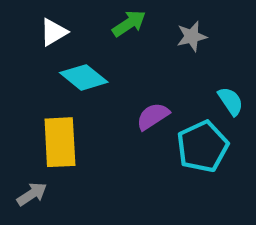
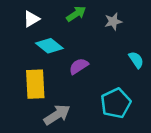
purple semicircle: (153, 116) -> (79, 66), moved
cyan pentagon: (203, 147) -> (116, 103), moved
gray arrow: (32, 194) -> (57, 115), moved, size x1.5

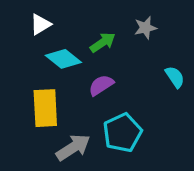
green arrow: (76, 14) -> (103, 42), moved
cyan pentagon: (116, 103) -> (122, 133), moved

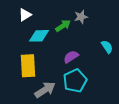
gray star: (145, 28) -> (81, 17), moved
cyan diamond: (63, 59) -> (39, 36), turned -40
purple semicircle: (101, 85) -> (71, 57), moved

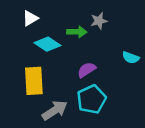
green arrow: (63, 26) -> (77, 32), turned 35
cyan diamond: (39, 36) -> (47, 44), turned 35
cyan semicircle: (107, 47) -> (131, 58), turned 144

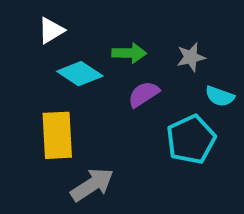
gray star: (99, 21) -> (191, 57), moved
purple semicircle: (87, 70) -> (144, 94), moved
cyan pentagon: (91, 99) -> (191, 139), moved

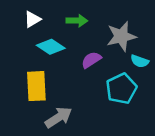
green arrow: (129, 53) -> (77, 21), moved
gray star: (191, 57) -> (121, 36), size x1.6

